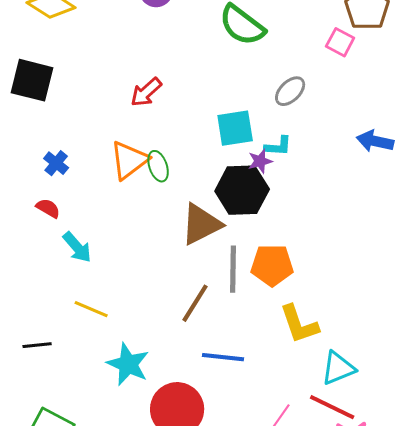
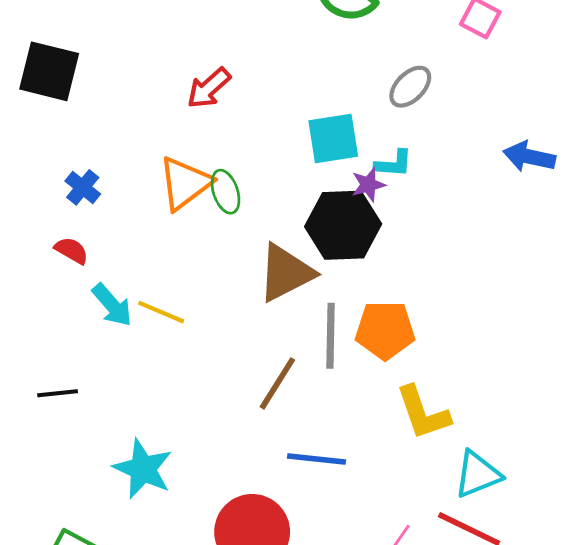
yellow line: (91, 309) -> (161, 312), moved
black line: (37, 345) -> (58, 393), moved
cyan star: (128, 364) -> (143, 469), moved

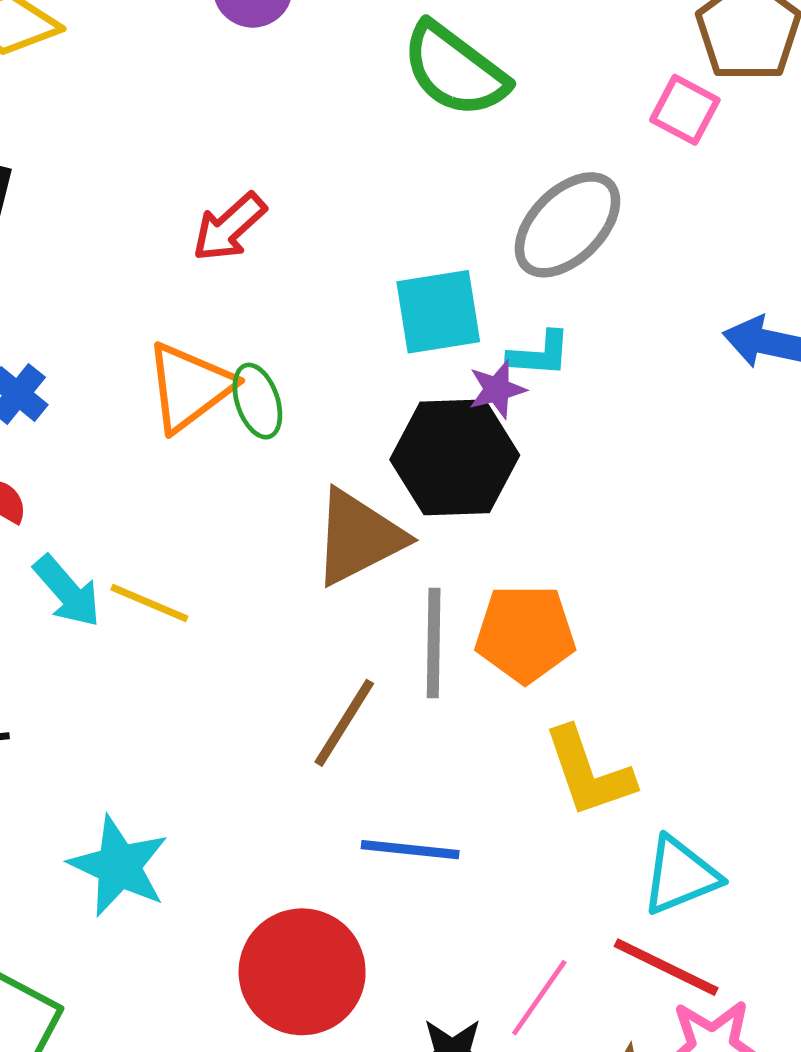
gray ellipse: (410, 87) -> (567, 225), size x1.5

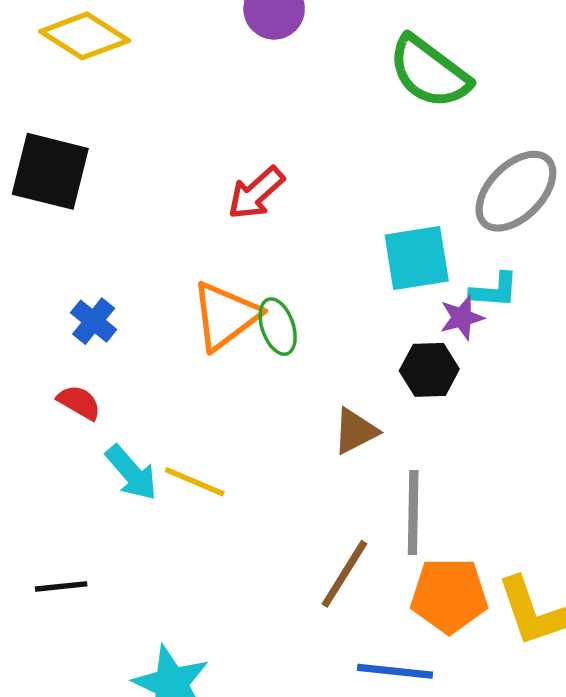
black hexagon: (455, 457) -> (429, 370), size x0.6
brown triangle: (358, 537) -> (355, 431), size x0.6
orange pentagon: (525, 634) -> (449, 595), moved

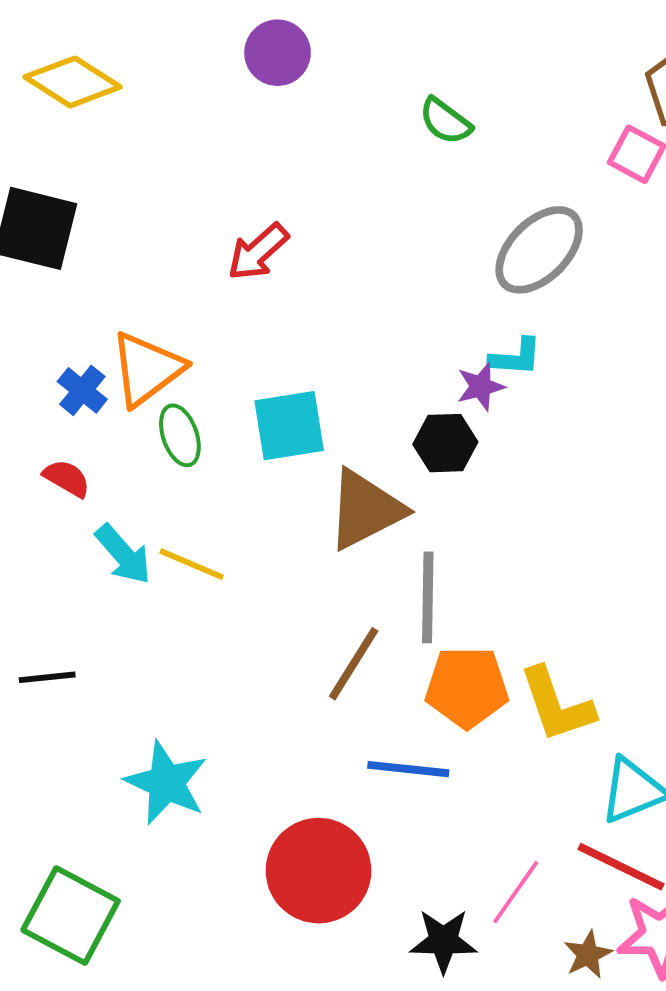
green semicircle: (429, 72) -> (445, 121), size x0.6
cyan square: (417, 258) -> (289, 426), moved
orange triangle: (225, 316) -> (147, 369), moved
green ellipse: (278, 327) -> (180, 435), moved
brown triangle: (355, 431) -> (365, 509), size x1.6

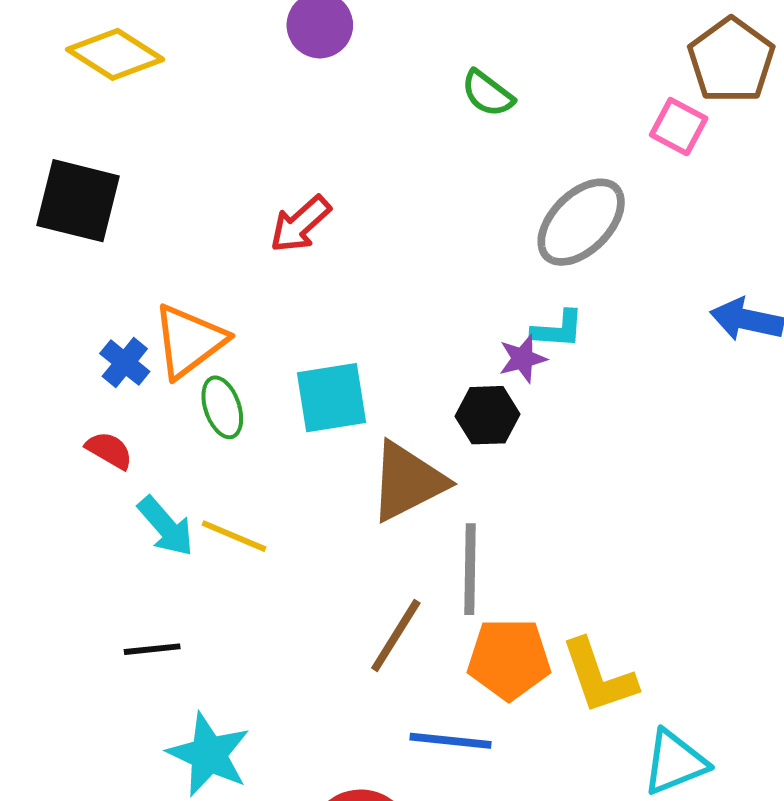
black line: (47, 677) -> (152, 649), moved

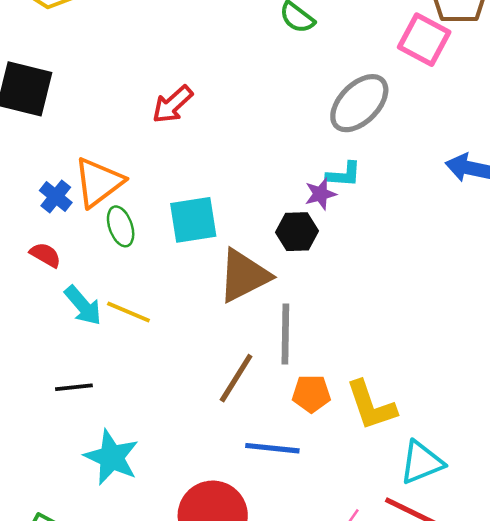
pink square: (679, 127) -> (424, 40), size x1.4
orange pentagon: (509, 659) -> (311, 394), size x0.7

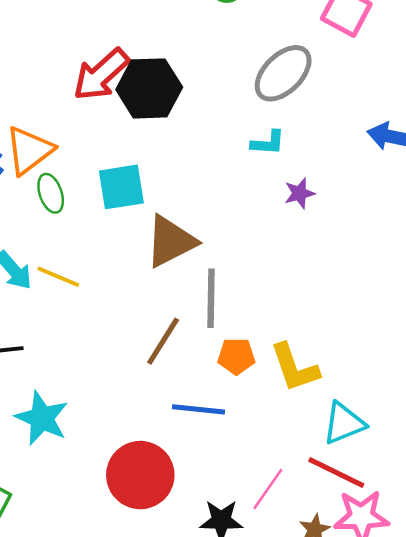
red arrow: (172, 104) -> (101, 75), size x1.4
purple star: (320, 194) -> (300, 193), moved
black hexagon: (297, 232) -> (149, 88), moved, size x1.6

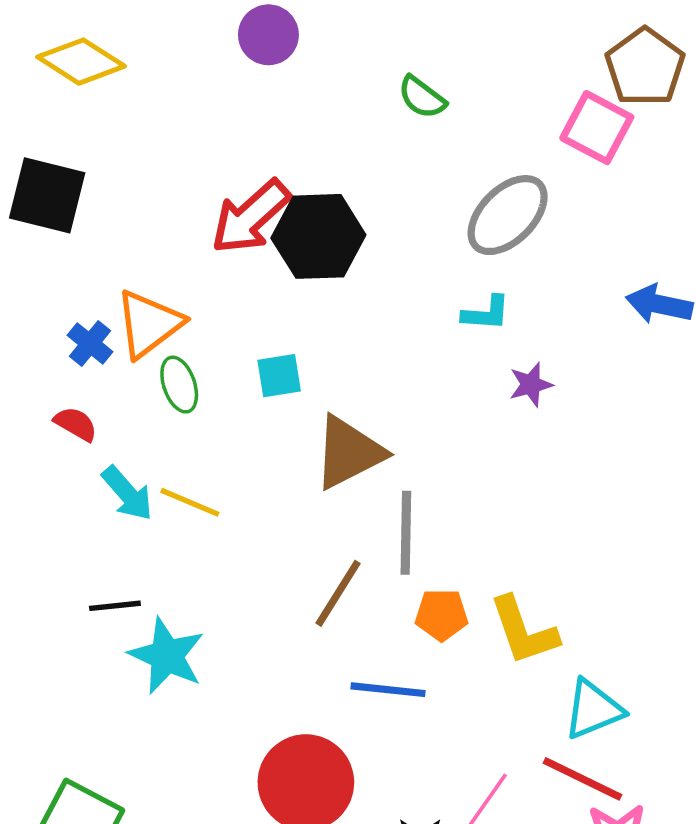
cyan square: (121, 187) -> (279, 376), size x0.7
cyan star: (42, 418) -> (167, 656), moved

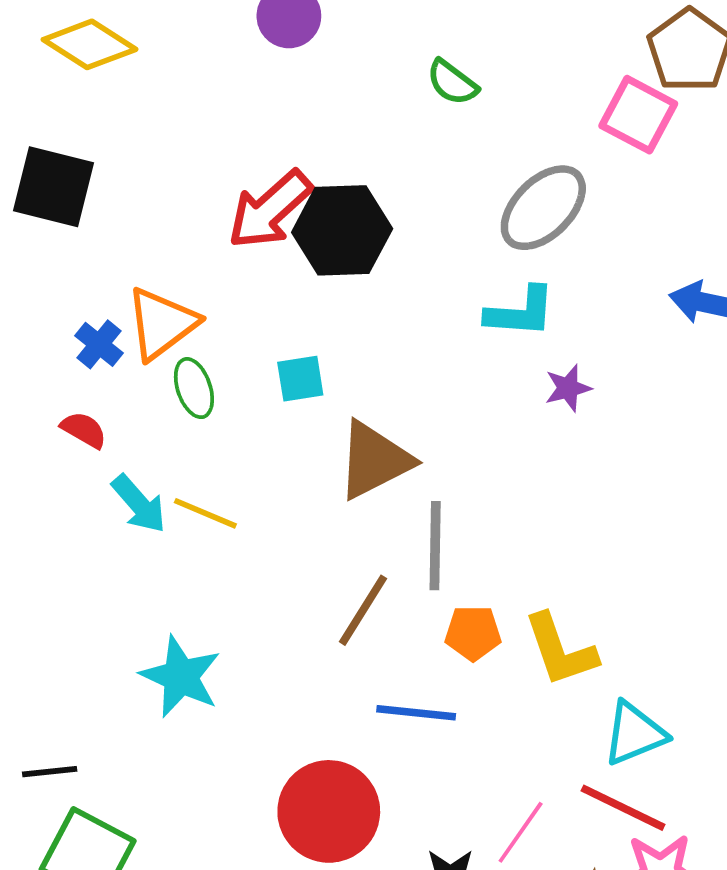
cyan L-shape: (486, 313) -> (521, 312), size x1.4
black line: (115, 606) -> (50, 772), moved

